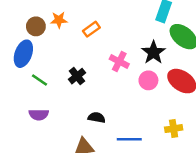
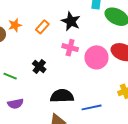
black star: (154, 52) -> (71, 21), moved
pink circle: (148, 80) -> (96, 57), size x1.5
black semicircle: (97, 118) -> (62, 96), size x1.6

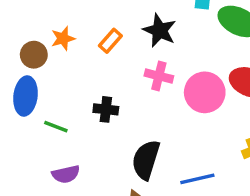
black cross: (39, 67) -> (106, 109), turned -32
black semicircle: (62, 96) -> (146, 160), turned -70

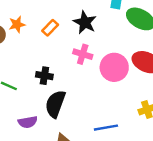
black semicircle: (146, 160) -> (55, 104), moved
purple semicircle: (66, 174) -> (28, 122), moved

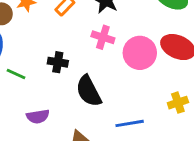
black semicircle: (55, 104) -> (89, 91), moved, turned -48

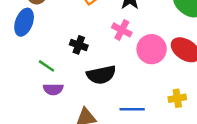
green line: (16, 74) -> (47, 66), moved
black semicircle: (89, 91) -> (101, 75), turned -84

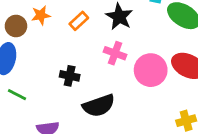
green line: (47, 66) -> (17, 95), moved

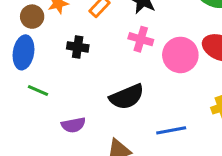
black cross: (70, 76) -> (78, 47), moved

